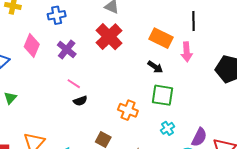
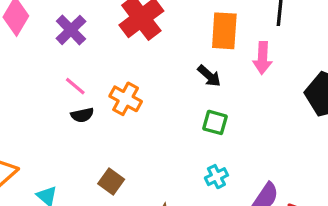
orange rectangle: (161, 38) -> (224, 31), turned 60
green square: (162, 95) -> (215, 122), size x0.7
orange cross: (128, 110) -> (126, 99), moved

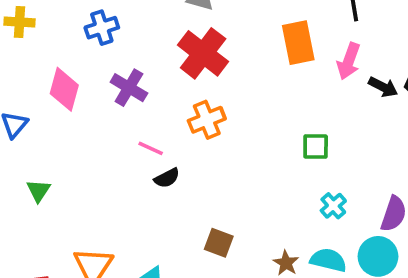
pink arrow: (263, 58) -> (349, 61), turned 32
black arrow: (209, 76) -> (383, 87), moved
orange cross: (126, 99) -> (207, 120), moved, turned -36

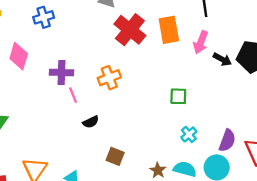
red cross: (203, 53) -> (130, 30), moved
purple cross: (129, 88) -> (62, 72), moved, turned -30
pink line: (151, 148) -> (73, 95), turned 42
black semicircle: (167, 178) -> (91, 122), moved

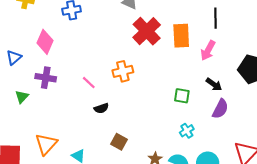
black arrow: (222, 59) -> (214, 84), moved
purple cross: (62, 72) -> (46, 78), moved
pink line: (73, 95) -> (89, 83), turned -32
purple semicircle: (227, 140) -> (220, 109), moved

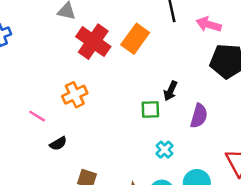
orange rectangle: (181, 36) -> (135, 39), turned 50
pink arrow: (208, 50) -> (209, 24), moved, turned 90
black arrow: (214, 84) -> (171, 91), moved, turned 91

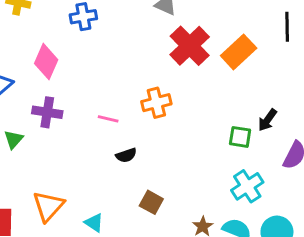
pink line: (37, 116) -> (108, 119), turned -30
cyan cross: (165, 150) -> (247, 186), size x1.5

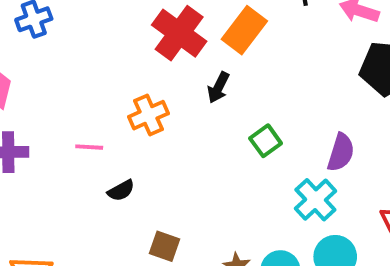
black arrow: (267, 120) -> (218, 88), moved
green square: (240, 137) -> (266, 141), turned -35
cyan cross: (247, 186) -> (315, 200), moved

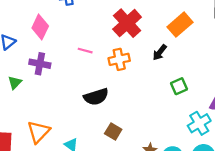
red cross: (179, 33) -> (127, 23), moved
pink line: (89, 147) -> (85, 51), moved
black semicircle: (121, 190) -> (96, 97), size x1.6

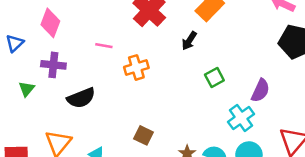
orange cross: (119, 59) -> (136, 67), moved
black semicircle: (96, 97) -> (81, 98), moved

